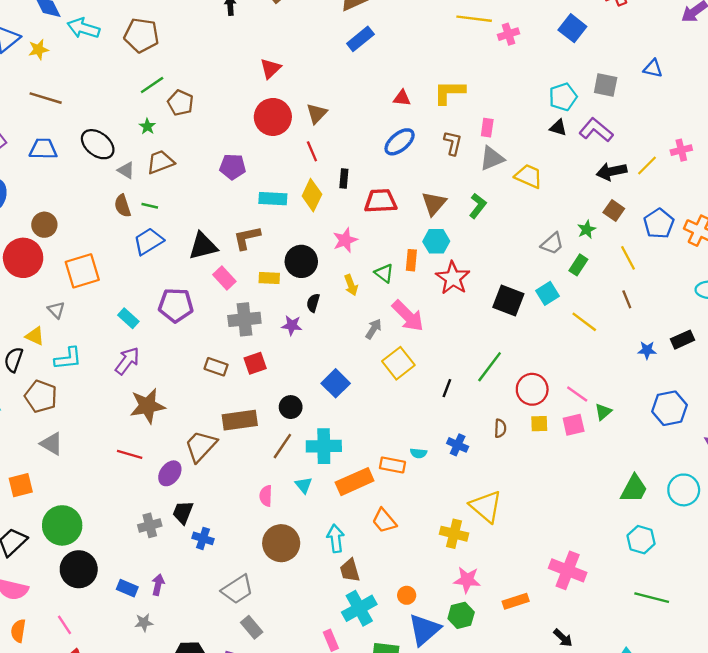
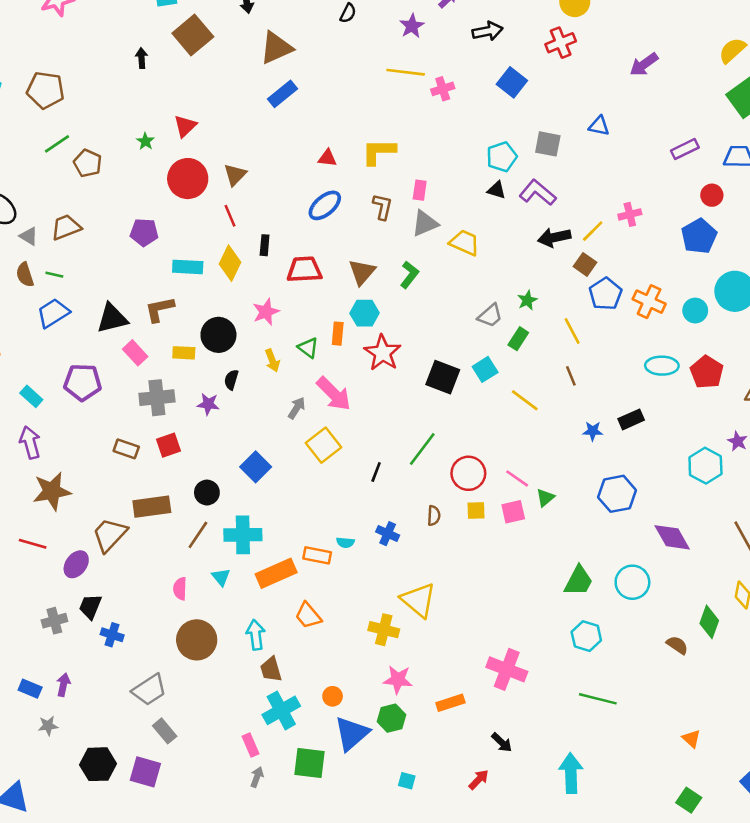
green star: (147, 126) -> (145, 141), moved
brown square: (614, 211) -> (585, 264), moved
purple arrow: (127, 361) -> (30, 443), turned -52

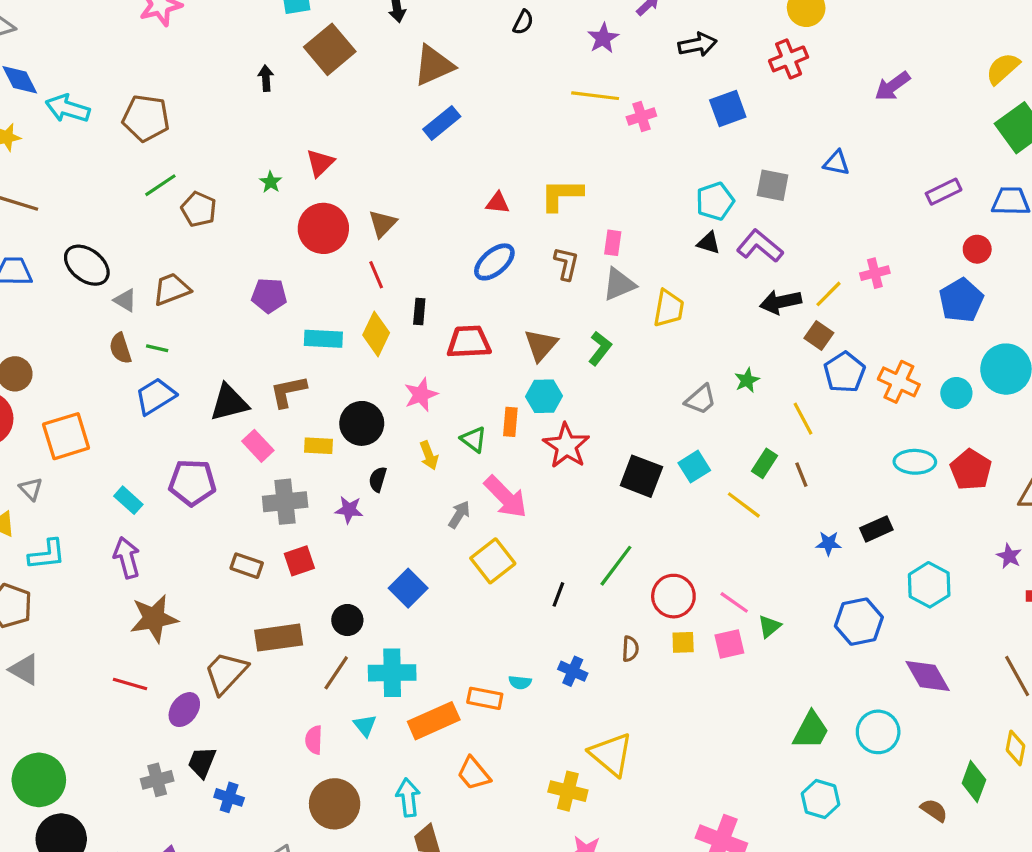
blue square: (512, 82) -> (728, 109), turned 32
yellow trapezoid: (465, 243) -> (669, 308), turned 76
green rectangle: (518, 339) -> (765, 463), moved
cyan hexagon: (705, 466) -> (929, 585), moved

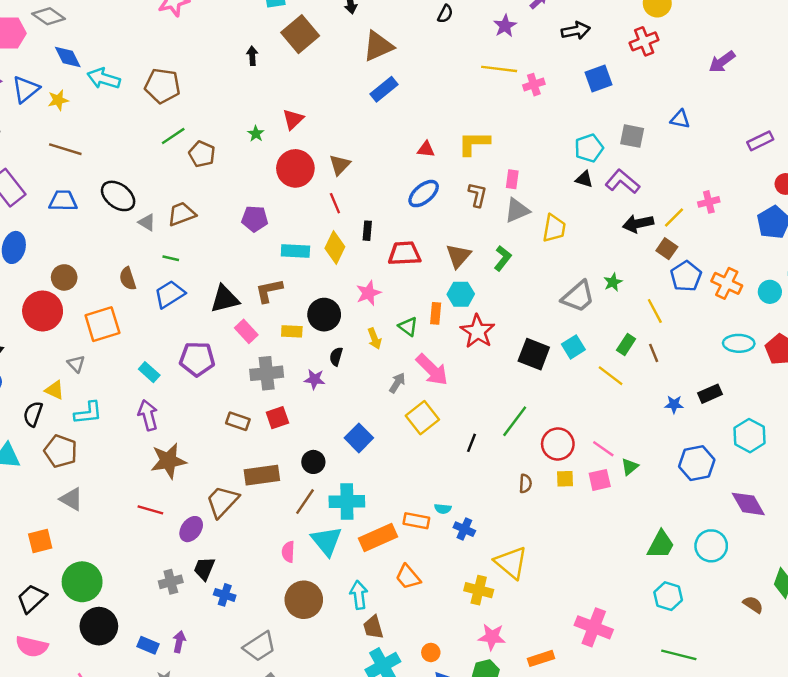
brown semicircle: (120, 348) -> (128, 279), moved
gray trapezoid: (701, 399) -> (578, 297), size x1.4
blue cross: (573, 671) -> (464, 529), moved
cyan triangle: (365, 726) -> (327, 541), size x1.8

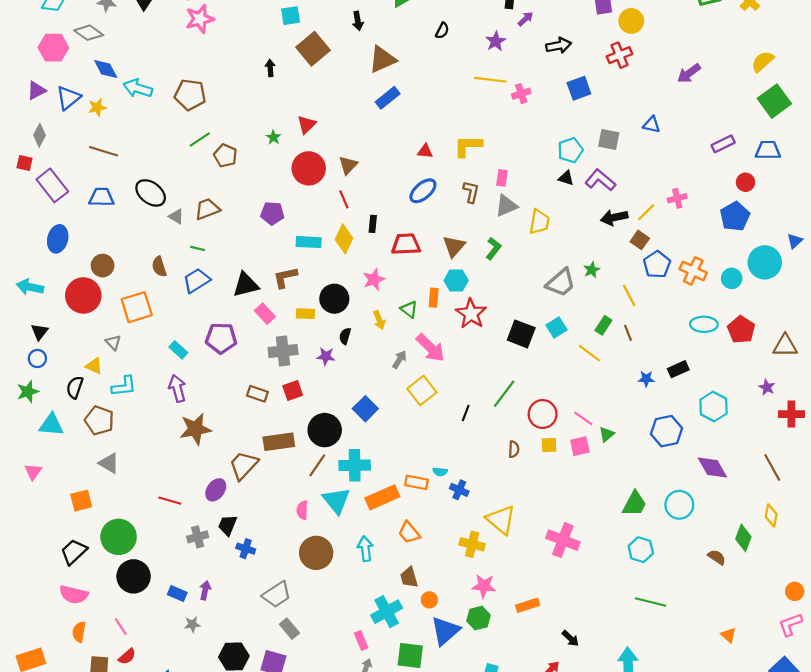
black circle: (313, 462) -> (325, 430), size x1.6
red line: (150, 510) -> (170, 501), moved
brown trapezoid: (373, 627) -> (409, 577), moved
pink cross: (594, 627) -> (563, 540), moved

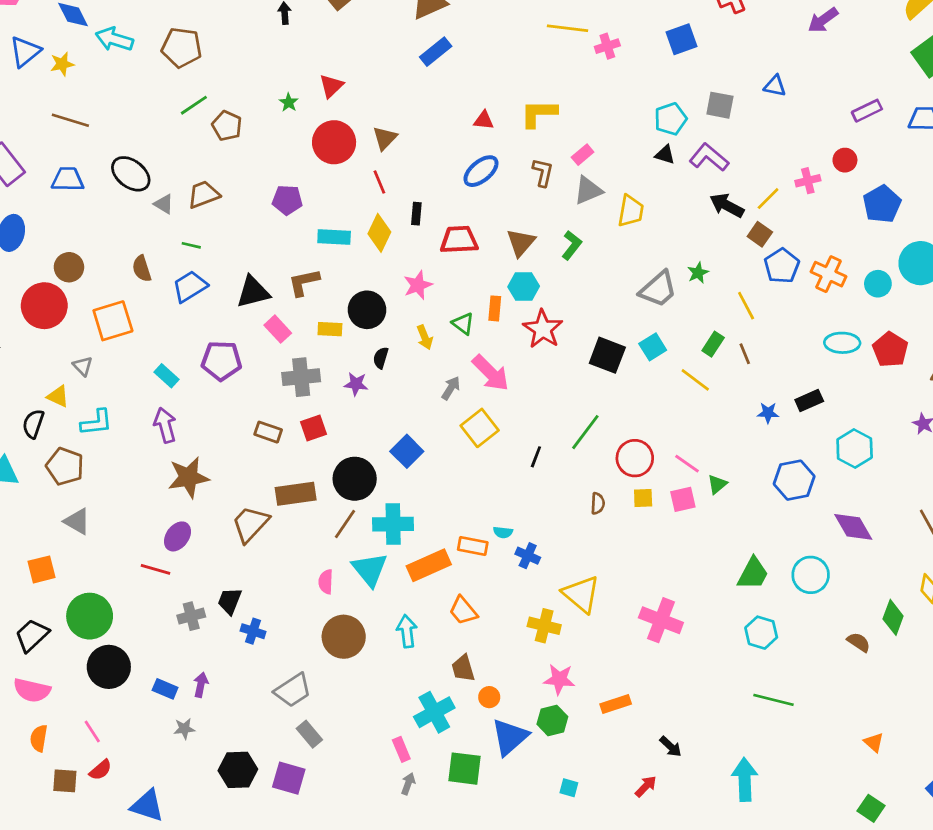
pink rectangle: (502, 178) -> (583, 155), turned 42
red circle: (746, 182) -> (845, 160), moved
black arrow: (614, 217) -> (727, 205), turned 40
purple ellipse: (216, 490) -> (177, 536), moved

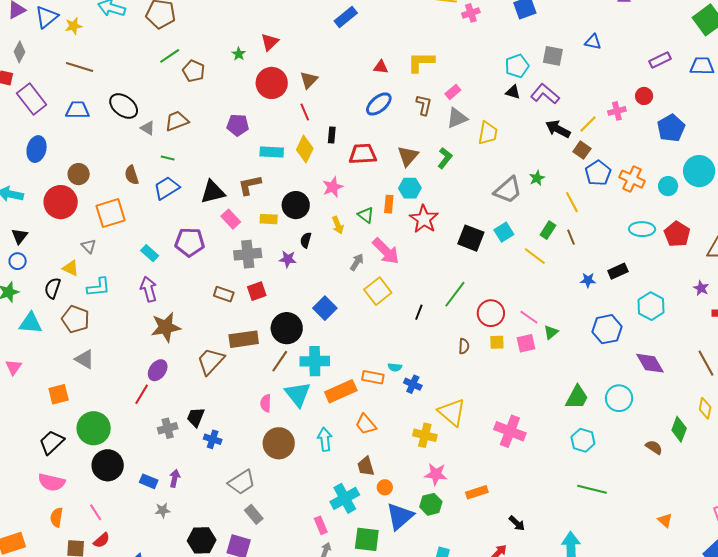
red line: (155, 569) -> (142, 394), turned -75

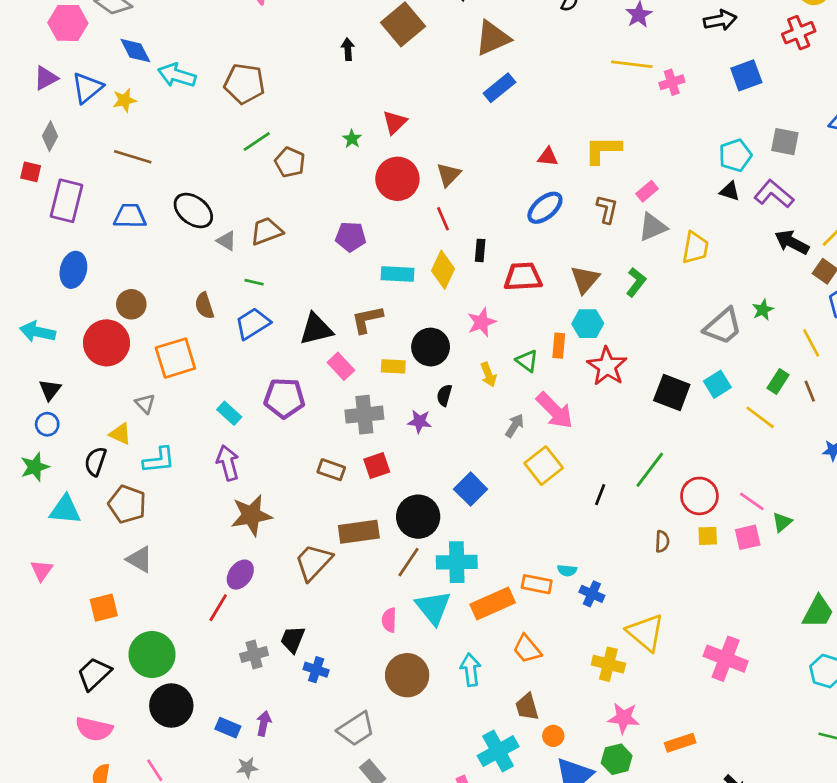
purple rectangle: (32, 99) -> (67, 201), turned 52

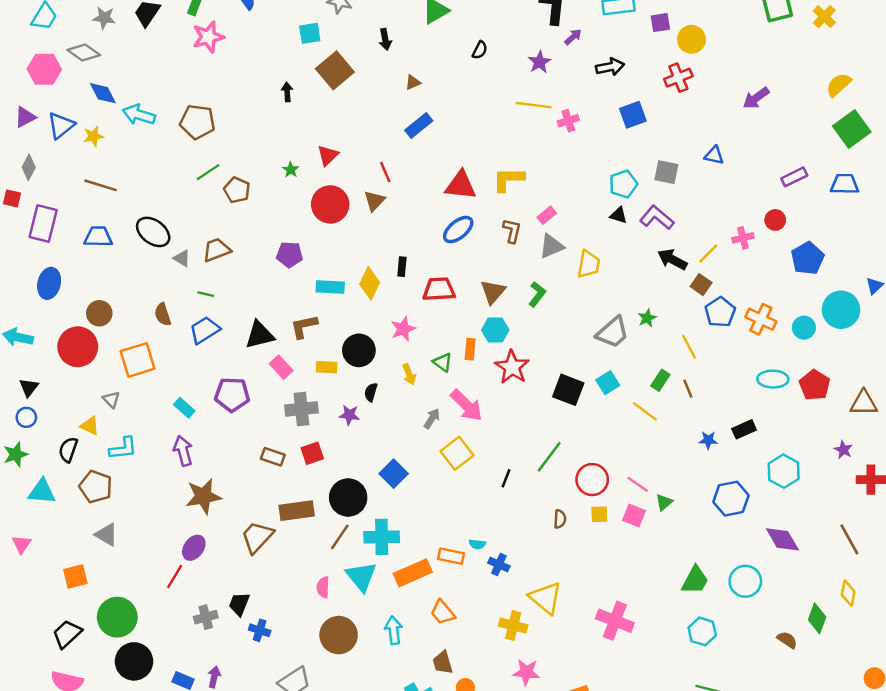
brown triangle: (493, 38) -> (413, 82), size x0.5
red triangle: (548, 157) -> (461, 185), size x1.8
red line: (443, 219) -> (385, 172), moved
pink square: (748, 537) -> (634, 515), turned 35

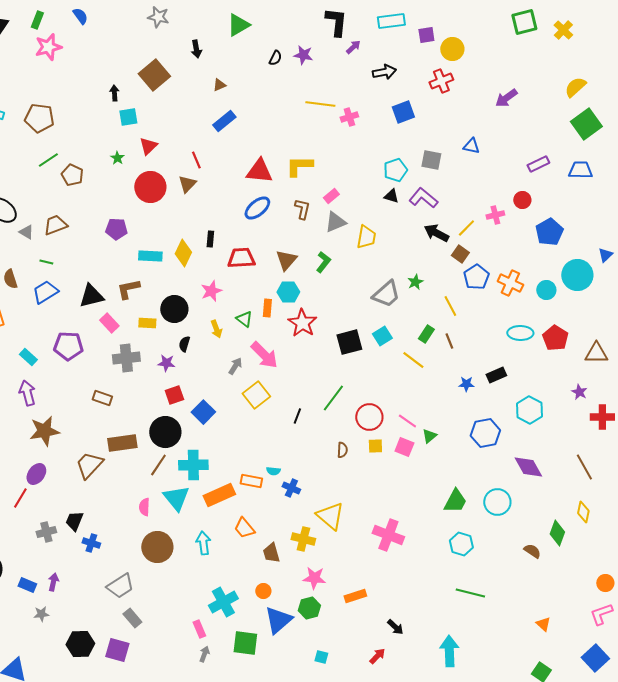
cyan square: (310, 33) -> (128, 117), moved
purple star: (540, 62) -> (303, 55), moved, turned -30
black square: (568, 390) -> (349, 342), turned -36
red square: (312, 453) -> (174, 395), moved
brown trapezoid: (443, 663) -> (271, 553), moved

